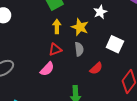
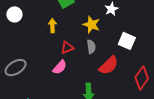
yellow arrow: (57, 26) -> (52, 26), moved
red semicircle: (96, 68) -> (109, 65), size x1.5

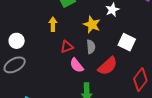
white circle: (14, 14) -> (17, 41), moved
pink semicircle: (60, 67) -> (77, 65), moved, turned 98

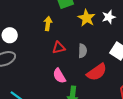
yellow star: (92, 25) -> (87, 18), moved
pink semicircle: (77, 65) -> (59, 76), moved

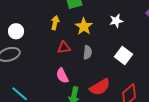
yellow star: (87, 18) -> (84, 26), moved
red semicircle: (97, 72) -> (100, 87), moved

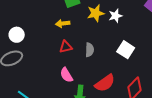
yellow arrow: (55, 23) -> (63, 23), moved, turned -104
yellow star: (84, 26) -> (96, 13), moved, turned 30

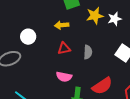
white circle: (17, 35) -> (28, 37), moved
pink semicircle: (66, 75) -> (64, 77), turned -49

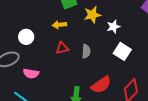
white star: (115, 19) -> (113, 27), moved
pink semicircle: (64, 77) -> (31, 73), moved

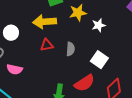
yellow arrow: (59, 25) -> (45, 22), size x1.6
white square: (122, 51) -> (99, 60), moved

